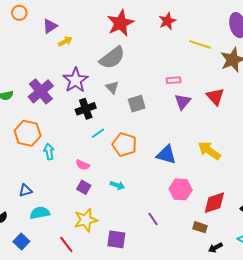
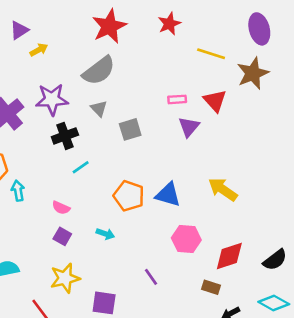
purple star: (75, 80) -> (52, 99), turned 30
red triangle: (215, 97) -> (215, 101), moved
orange pentagon: (124, 144) -> (129, 196), moved

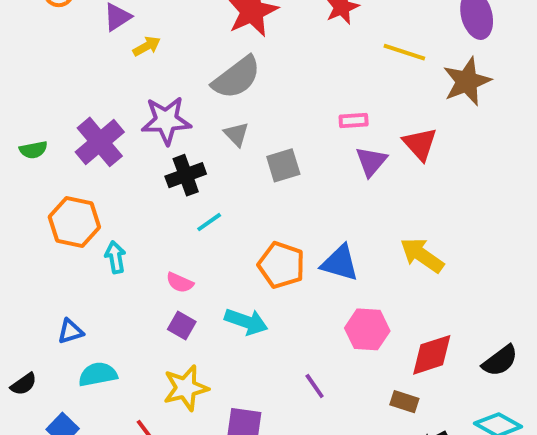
red triangle: (215, 101) -> (420, 144), moved
cyan arrow: (105, 234) -> (246, 322), size x1.5

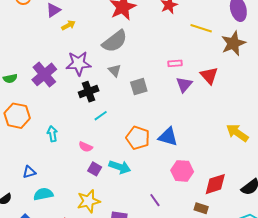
orange hexagon: (74, 222) -> (17, 116), moved
yellow arrow: (422, 255) -> (237, 133), moved
purple square: (182, 326) -> (95, 169), moved

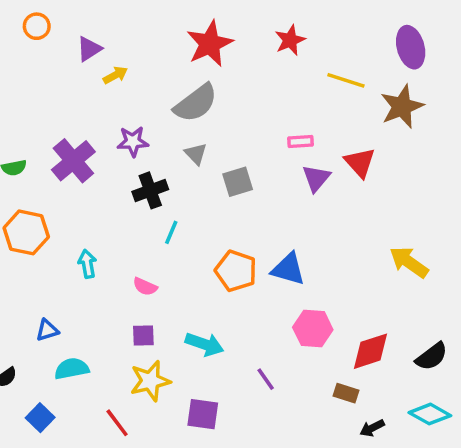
purple star: (79, 63) -> (133, 142), size x0.7
cyan line: (101, 116) -> (171, 232), turned -32
cyan arrow: (120, 167) -> (204, 344), moved
purple square: (95, 169) -> (143, 335), moved, turned -32

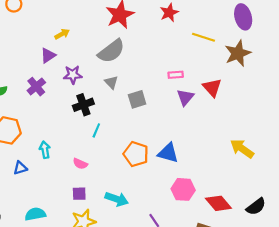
purple triangle: (89, 49) -> (48, 55), moved
purple cross: (73, 161) -> (36, 87), size x0.7
blue triangle: (47, 330) -> (20, 168), moved
red diamond: (370, 351) -> (218, 203), turned 68

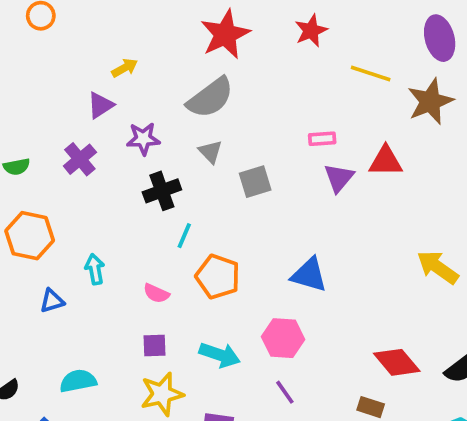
red triangle: (212, 88) -> (386, 161), turned -48
orange pentagon: (136, 154) -> (218, 277), moved
pink hexagon: (183, 189) -> (283, 338), moved

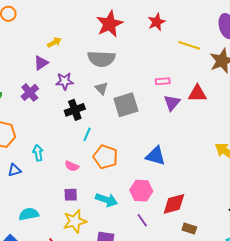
gray semicircle: (210, 98) -> (101, 59), turned 40
gray square: (255, 182) -> (126, 105), size x1.4
red diamond: (397, 362) -> (174, 204), moved, turned -65

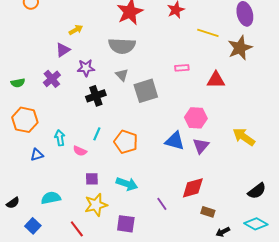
purple triangle: (172, 103) -> (201, 146), moved
cyan line: (87, 134) -> (97, 134), moved
pink semicircle: (72, 166) -> (80, 151), moved
pink hexagon: (141, 191) -> (196, 118), moved

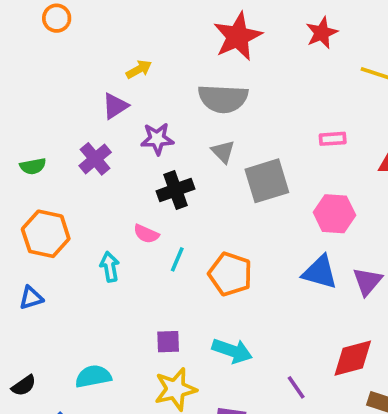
pink hexagon: (196, 118) -> (334, 214), moved
pink semicircle: (80, 151) -> (146, 234), moved
blue triangle: (37, 155) -> (31, 298), moved

